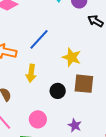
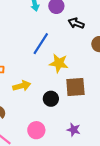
blue line: (39, 39) -> (41, 44), moved
yellow arrow: (31, 73) -> (22, 86), turned -102

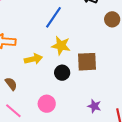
yellow star: (59, 63) -> (61, 46), moved
purple star: (74, 130) -> (94, 106), moved

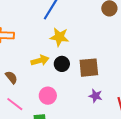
yellow arrow: (33, 59) -> (40, 60), moved
brown square: (87, 62) -> (89, 68), moved

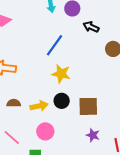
yellow arrow: (40, 60) -> (39, 106), moved
brown semicircle: (11, 77) -> (14, 103), moved, turned -56

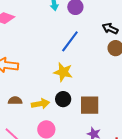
black arrow: (91, 27) -> (110, 28), moved
blue line: (55, 45) -> (70, 41), moved

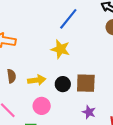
black circle: (63, 99) -> (63, 84), moved
brown semicircle: (15, 101) -> (11, 76), turned 80

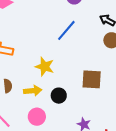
yellow star: (60, 49) -> (45, 67), moved
brown square: (86, 83) -> (92, 79), moved

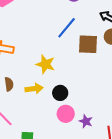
brown square: (92, 79) -> (88, 44), moved
pink circle: (37, 117) -> (66, 114), moved

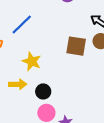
blue line: (67, 28) -> (22, 24), moved

